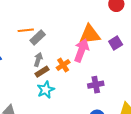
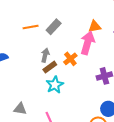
orange triangle: (90, 34) -> (95, 26), size x0.6
gray rectangle: (38, 37) -> (54, 27), moved

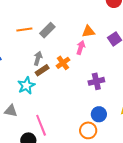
pink arrow: (88, 43) -> (81, 48), size x0.6
cyan star: (55, 85) -> (26, 86), moved

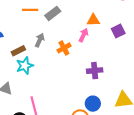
brown rectangle: (42, 70) -> (18, 51), moved

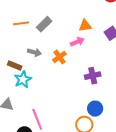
pink arrow: (84, 35) -> (77, 42), turned 48
gray arrow: (40, 40) -> (34, 52), turned 88
brown rectangle: (18, 51) -> (15, 66), turned 56

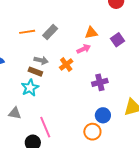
brown rectangle: (15, 66) -> (35, 72), moved

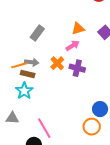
orange line: (27, 32) -> (19, 65), moved
purple cross: (100, 82) -> (77, 68), moved, turned 35

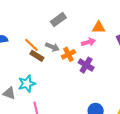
gray arrow: (32, 62) -> (52, 47), moved
orange line: (19, 65) -> (31, 45), turned 42
cyan star: (24, 91) -> (27, 84), moved

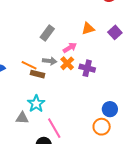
pink arrow: (88, 42) -> (70, 48), moved

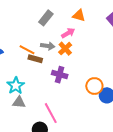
orange triangle: (88, 29) -> (79, 15), moved, turned 32
purple cross: (87, 68) -> (60, 75), moved
cyan star: (36, 104) -> (16, 86), moved
orange circle: (102, 127) -> (94, 86), moved

